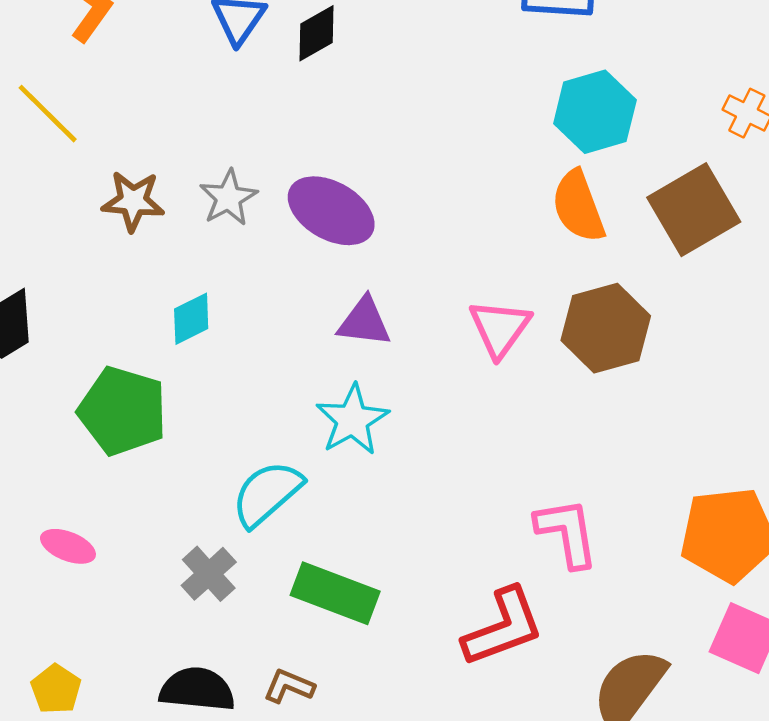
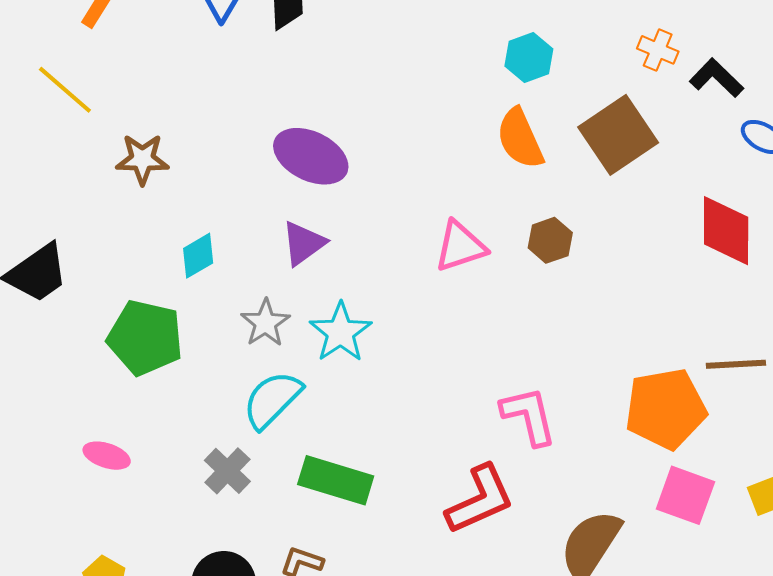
cyan hexagon: (595, 112) -> (529, 57), size x0.7
gray star: (228, 198) -> (265, 323), moved
purple triangle: (364, 322) -> (303, 243), moved, turned -39
pink triangle: (500, 328) -> (460, 246), turned 40
brown hexagon: (606, 328) -> (550, 240), size x0.6

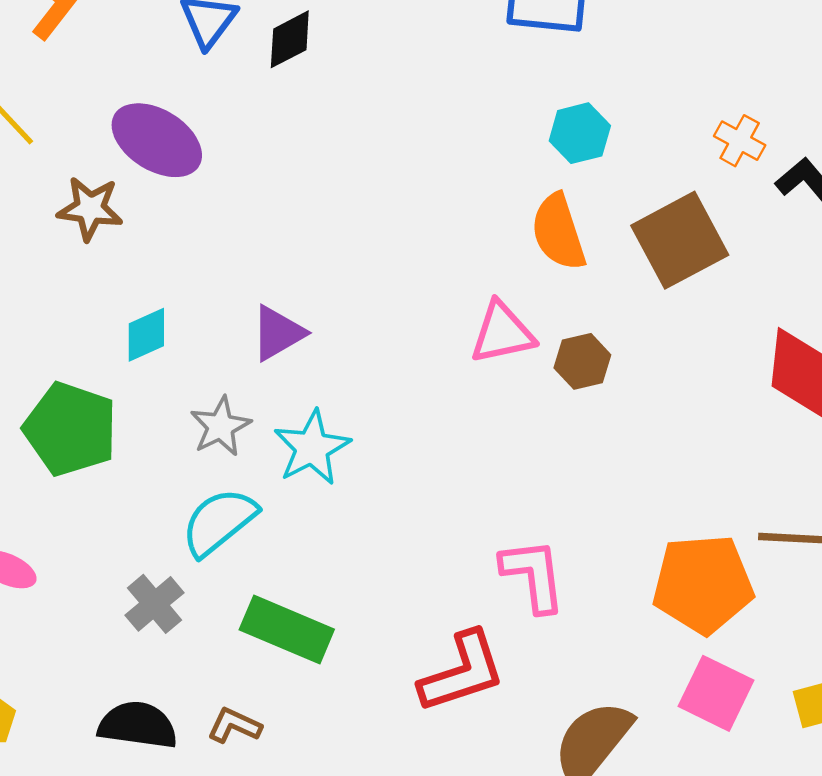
purple ellipse: (311, 156) -> (157, 140), moved
pink triangle: (460, 246) -> (502, 333), moved

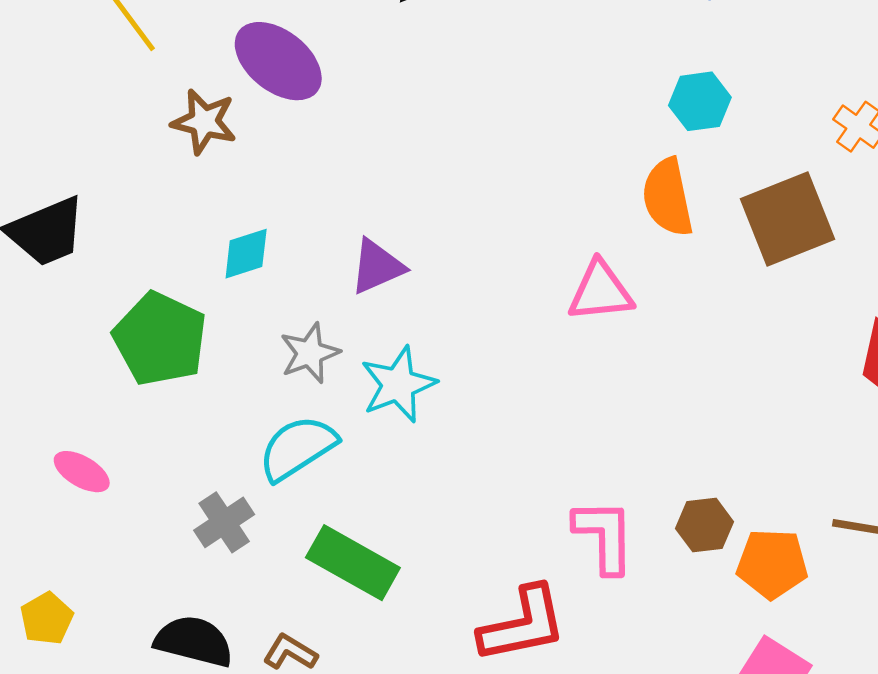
brown hexagon: (582, 361) -> (704, 525), moved
orange pentagon: (703, 584) -> (772, 564), size x0.7

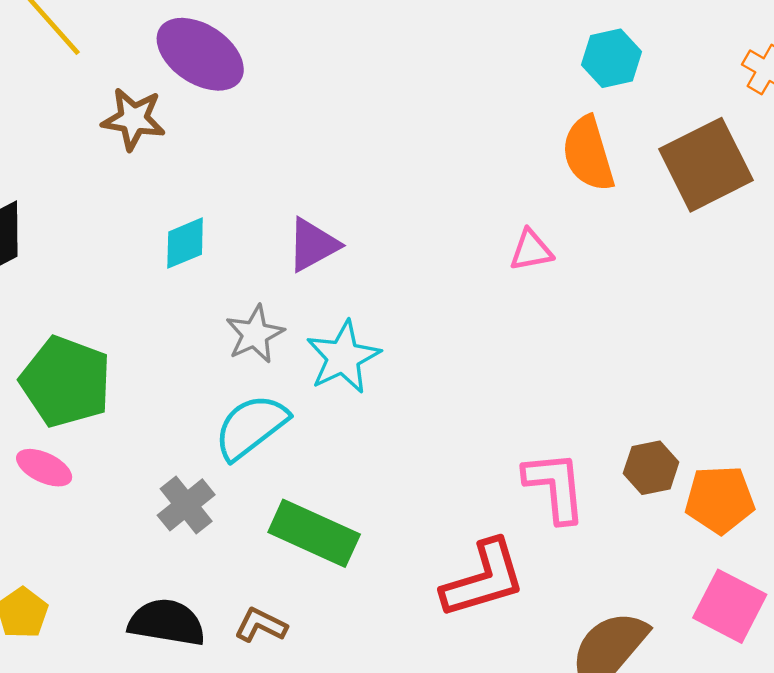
pink triangle: (600, 291) -> (531, 250), size x0.7
green pentagon: (160, 339) -> (66, 382), moved

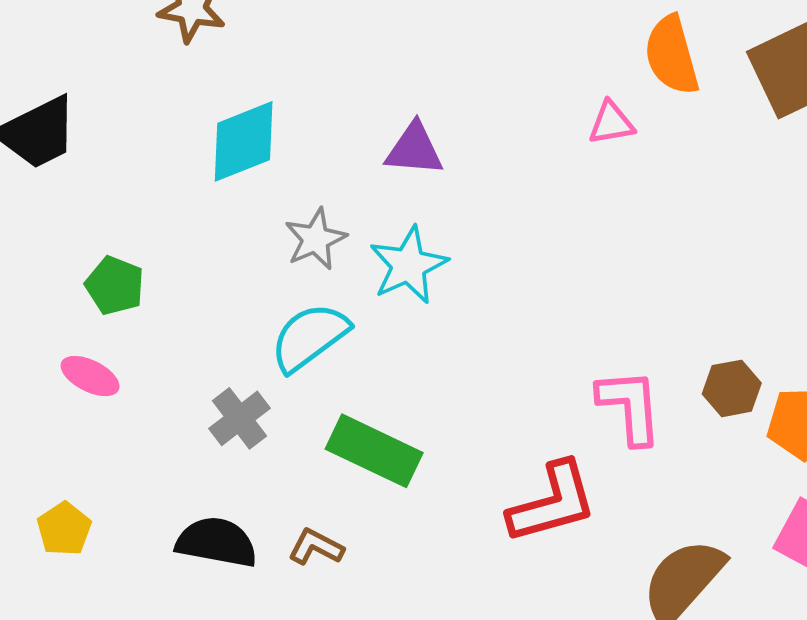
cyan diamond: (185, 243) -> (244, 141), size x1.5
purple triangle: (313, 245) -> (414, 149), moved, turned 32
pink triangle: (531, 250) -> (611, 123), moved
green pentagon: (66, 382) -> (115, 286), size x0.6

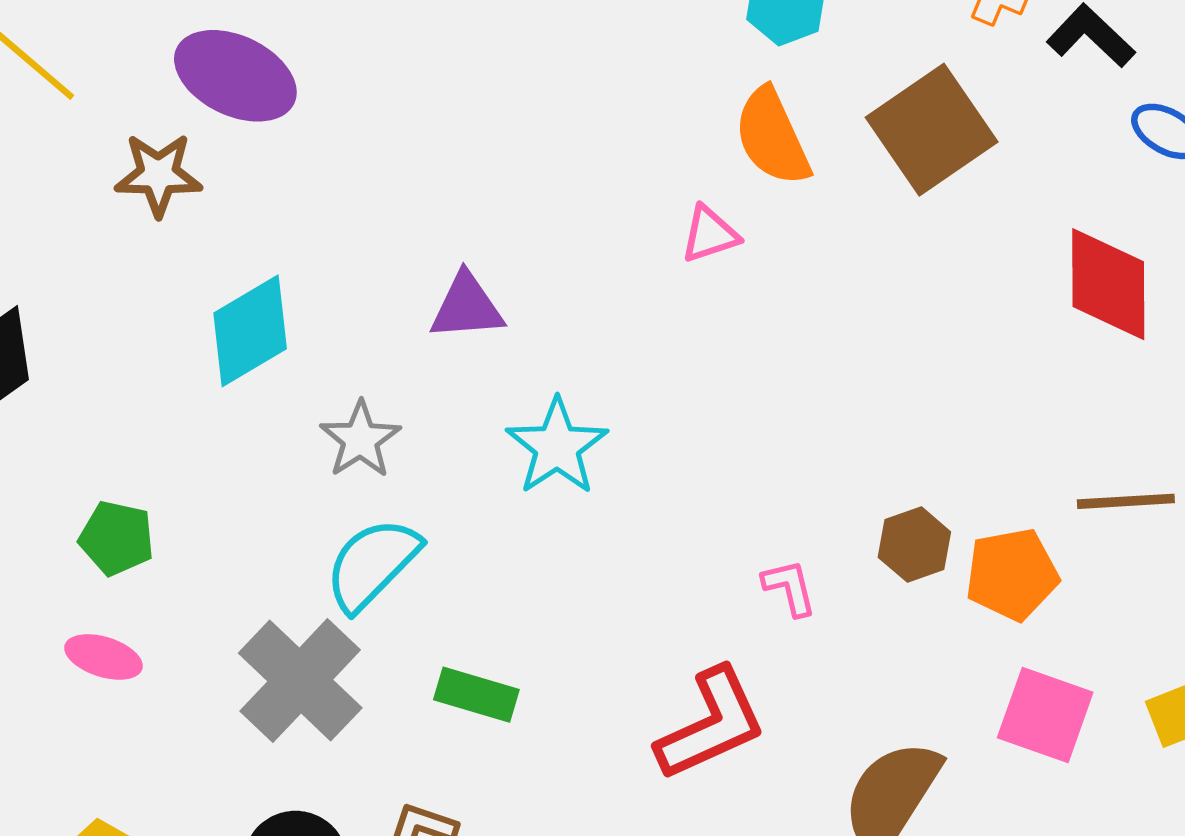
cyan star: (408, 265) -> (557, 447), moved
pink L-shape: (630, 406) -> (789, 588), size x0.6
gray cross: (239, 418) -> (300, 681), size x1.6
green rectangle: (374, 451) -> (476, 695), size x0.7

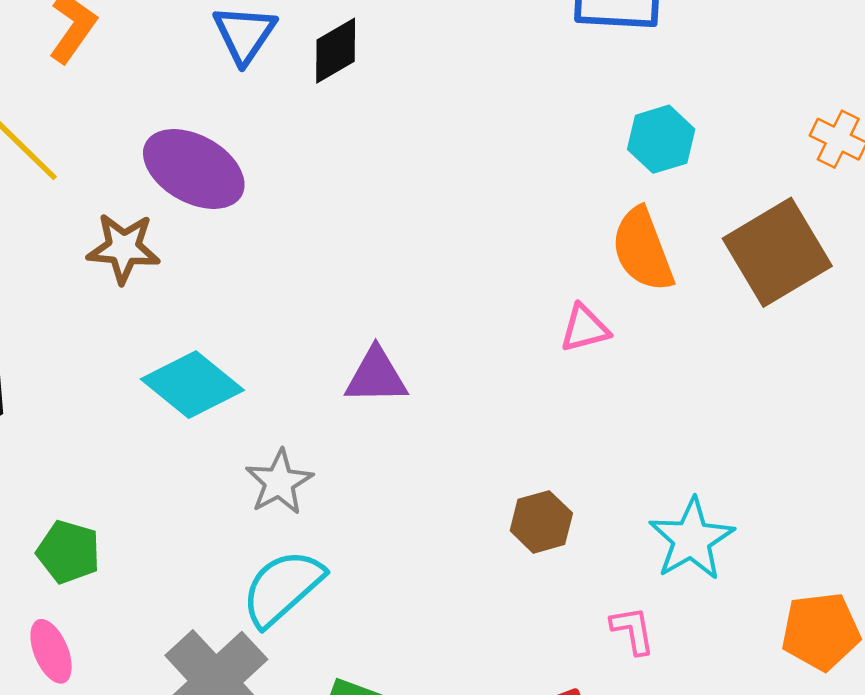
cyan diamond: (250, 331) -> (192, 385), turned 66
cyan star: (557, 447) -> (692, 539), moved
brown hexagon: (914, 545) -> (541, 522), moved
pink ellipse: (104, 657) -> (51, 651), turned 46

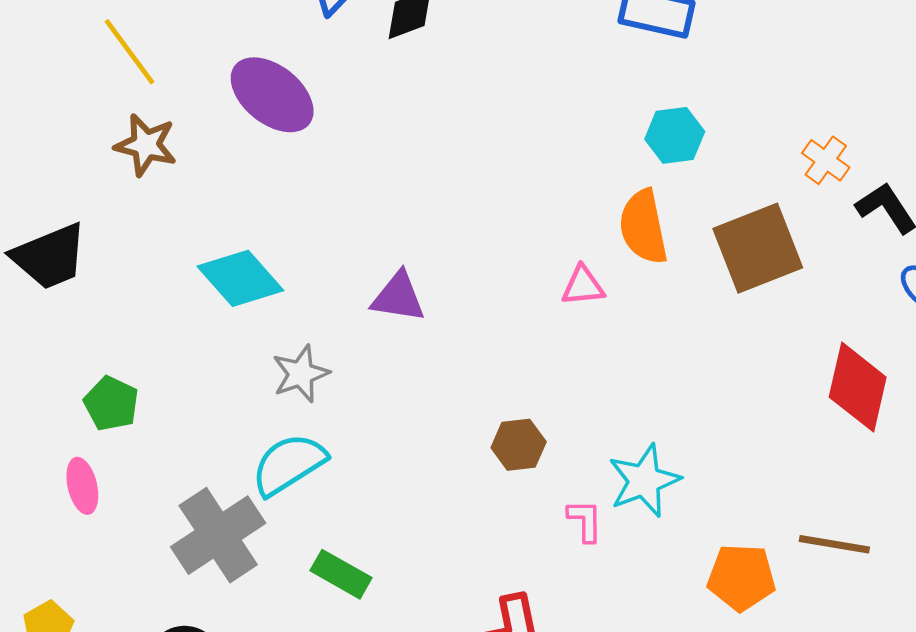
brown star: (124, 248) -> (146, 145), moved
pink L-shape: (633, 630) -> (585, 521), moved

